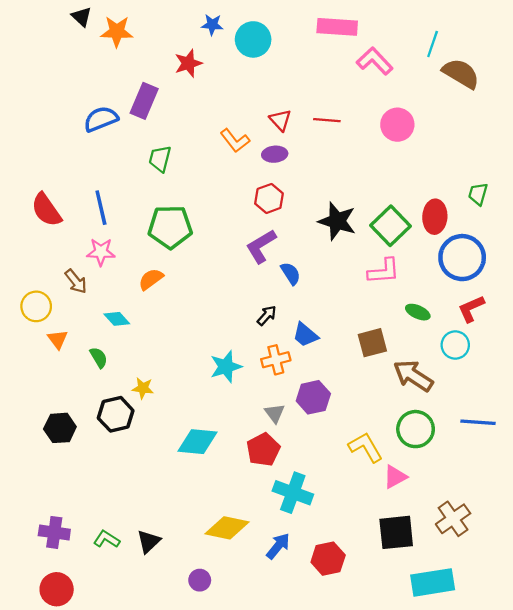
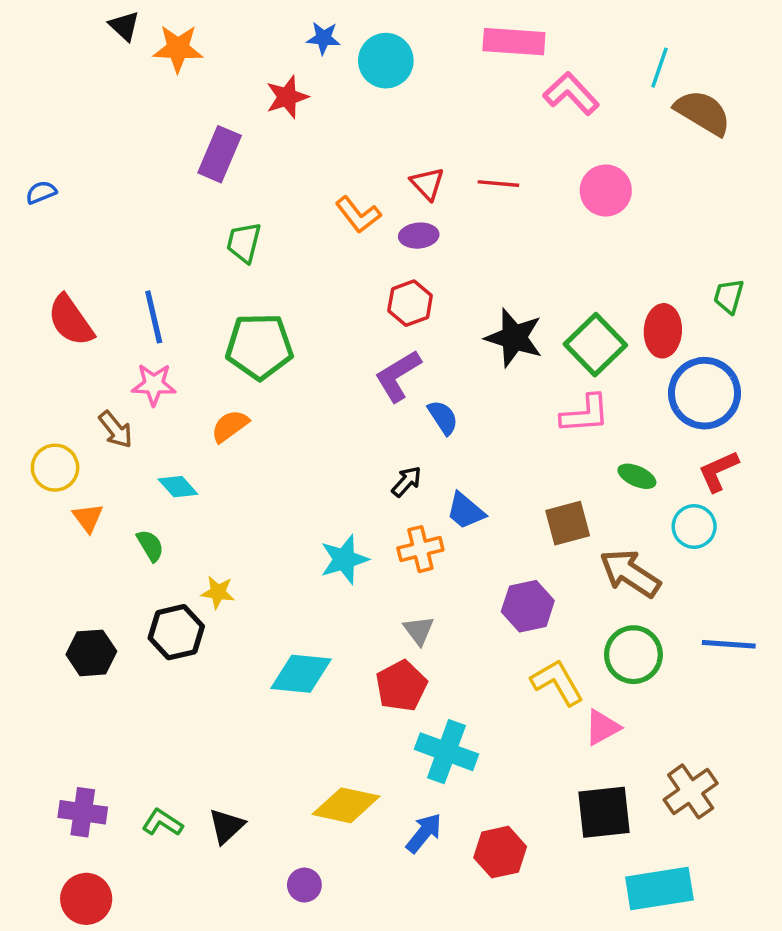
blue semicircle: (101, 119) -> (41, 192), moved, size x0.6
purple hexagon: (313, 397) -> (528, 606), moved

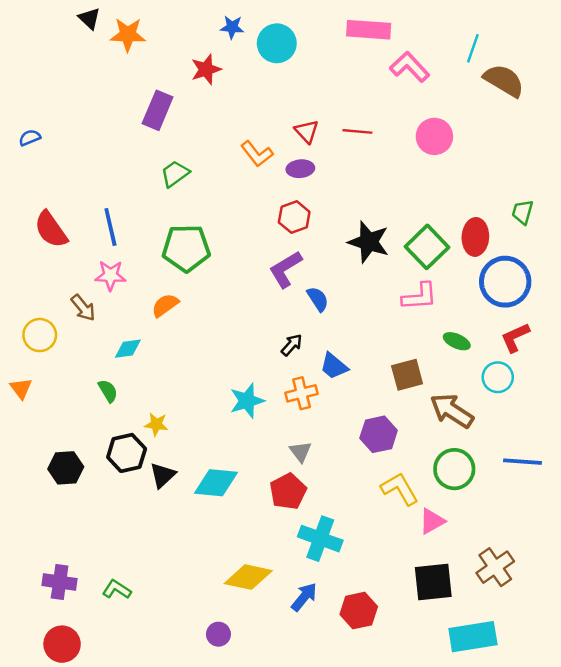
green trapezoid: (244, 242) -> (175, 174), turned 40
cyan diamond: (178, 487) -> (128, 349), turned -56
orange triangle: (88, 518) -> (21, 388), moved
black triangle: (226, 826) -> (163, 475), moved

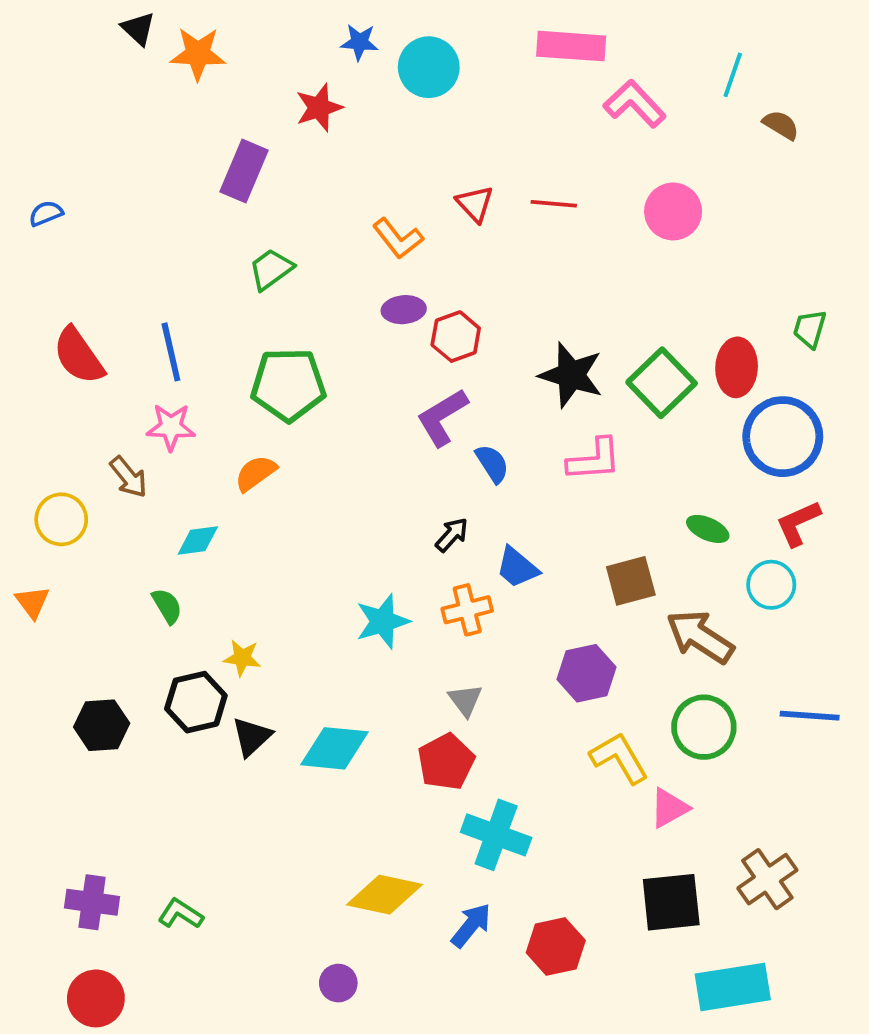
brown semicircle: (504, 81) -> (781, 125), size x0.6
purple ellipse: (300, 169) -> (404, 310), moved
pink L-shape: (420, 297) -> (594, 460), moved

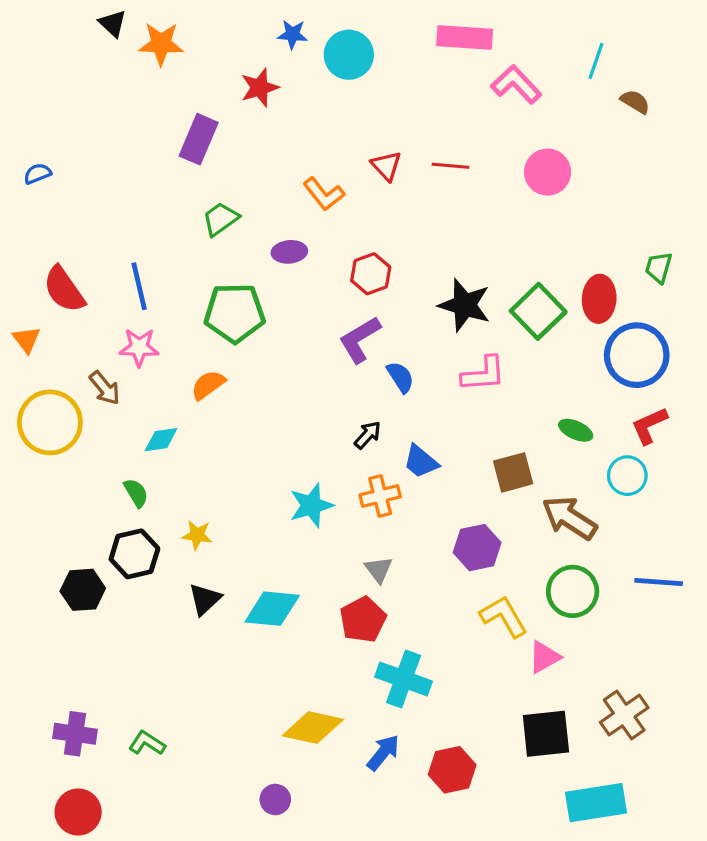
purple ellipse: (404, 310) -> (289, 252), moved
yellow circle: (61, 519) -> (50, 422), size x1.5
orange triangle: (32, 602) -> (26, 339), moved
black hexagon: (196, 702) -> (134, 554), moved

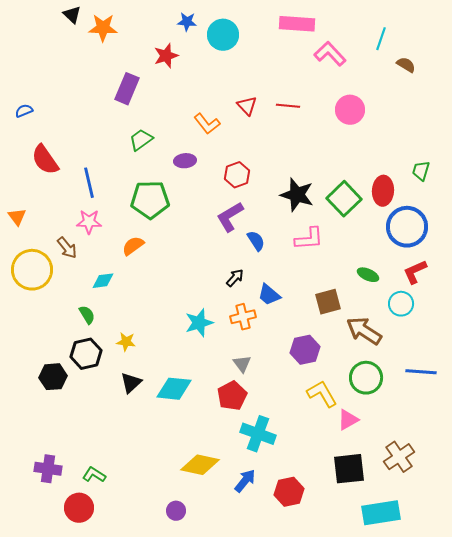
red semicircle: (64, 289) -> (45, 160), moved
red circle: (78, 812) -> (79, 508), moved

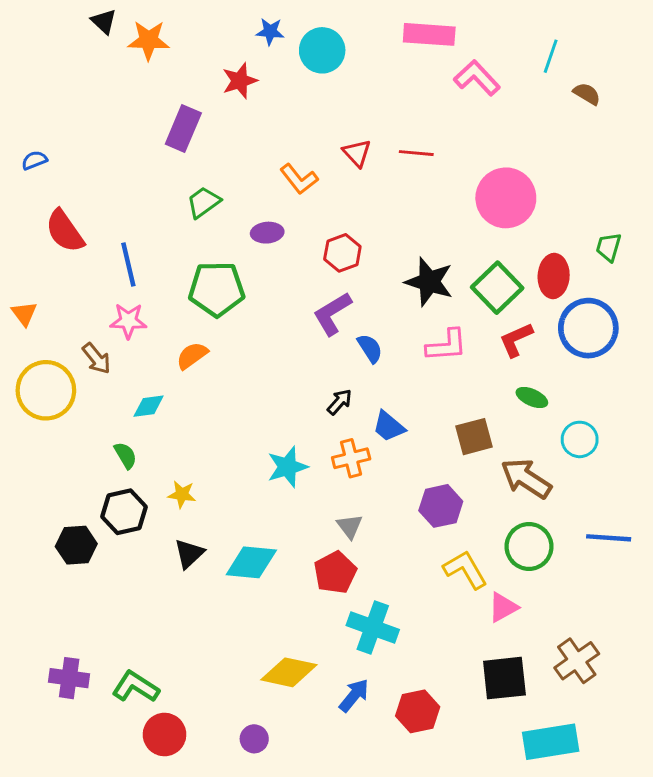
pink circle: (350, 110) -> (506, 198), moved, size x1.4
red L-shape: (415, 272) -> (516, 340), moved
green L-shape: (94, 475) -> (136, 687), size x1.4
red circle: (79, 508) -> (165, 735), moved

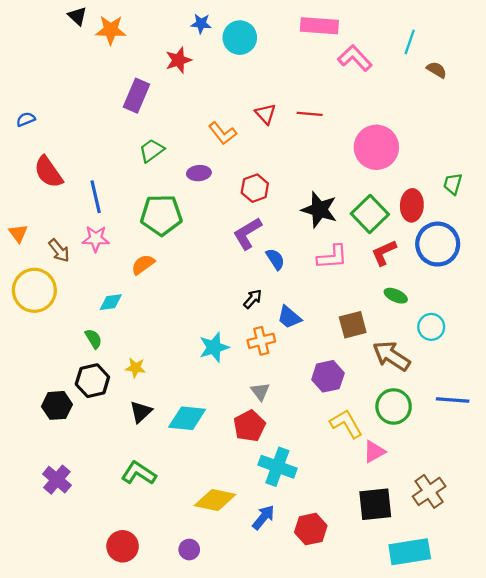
brown arrow: (97, 358) -> (59, 251), moved
purple cross: (69, 678) -> (57, 480), moved, turned 32
green L-shape: (136, 687) -> (139, 473), moved

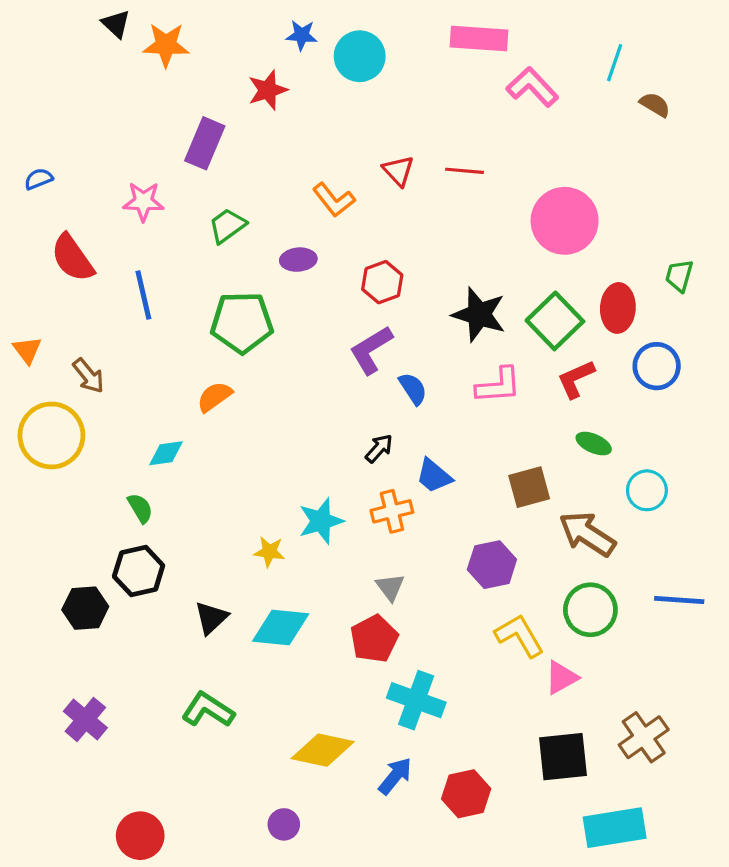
pink star: (96, 239) -> (143, 201), moved
blue circle: (438, 244) -> (657, 366), size x0.7
yellow star: (135, 368) -> (269, 552), moved
red circle: (123, 546) -> (140, 836), moved

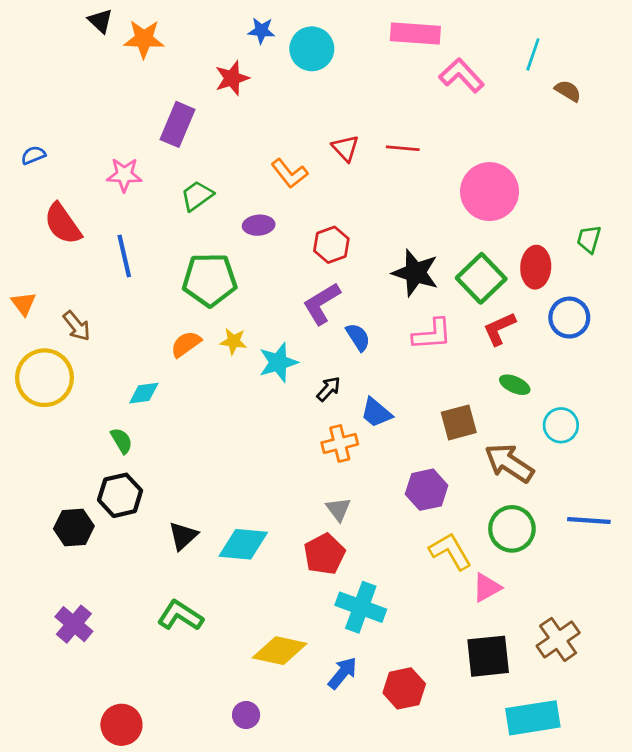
cyan star: (321, 521) -> (278, 362), moved
yellow star: (269, 552) -> (233, 341), moved

